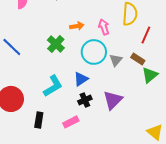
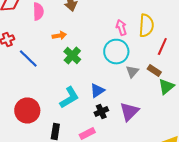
orange arrow: (77, 26) -> (59, 36), moved
pink arrow: (104, 27) -> (121, 28), moved
cyan circle: (94, 52) -> (116, 52), moved

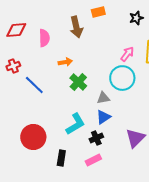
pink arrow: (121, 28) -> (127, 54), turned 56
gray triangle: (132, 72) -> (103, 98), moved, turned 40
black cross: (101, 112) -> (96, 138), moved

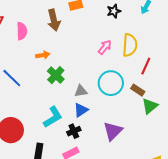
cyan circle: (122, 78) -> (111, 83), moved

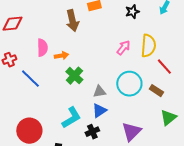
pink semicircle: (22, 31) -> (42, 48), moved
red line: (146, 66) -> (164, 67), turned -66
green triangle: (150, 106) -> (168, 118), moved

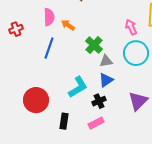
pink arrow: (123, 48) -> (131, 27), moved, turned -63
orange arrow: (61, 56) -> (68, 25), turned -136
green cross: (74, 76) -> (94, 45), moved
blue line: (30, 79) -> (49, 48), moved, turned 65

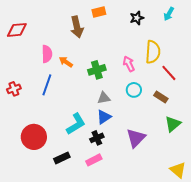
red cross: (16, 29) -> (14, 89), moved
green cross: (94, 45) -> (97, 70), moved, turned 30
cyan circle: (136, 53) -> (134, 90), size x0.6
black rectangle: (64, 121) -> (62, 158), turned 56

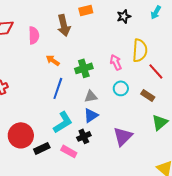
pink semicircle: (47, 54) -> (34, 35), moved
blue line: (47, 85) -> (58, 88), moved
black rectangle: (62, 158) -> (42, 148), moved
pink rectangle: (94, 160) -> (69, 151), moved, turned 56

